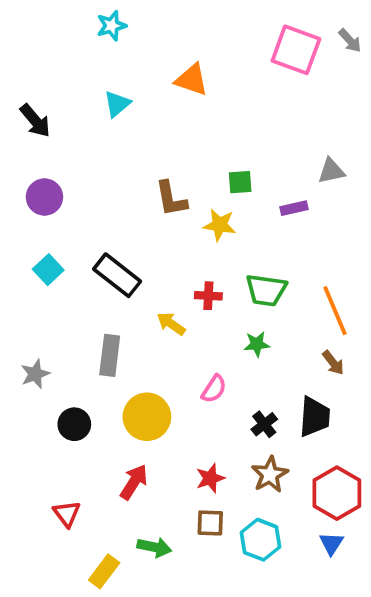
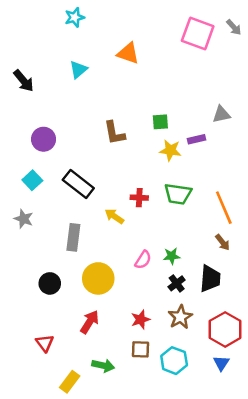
purple circle: (44, 197) -> (44, 139), moved
yellow star: (220, 225) -> (170, 150), moved
green star: (257, 344) -> (172, 256), moved
gray star: (35, 374) -> (24, 219), moved, turned -30

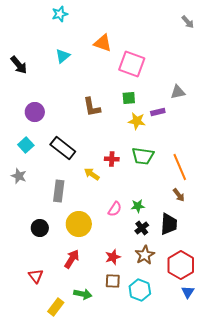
pink square: (198, 33) -> (132, 64), moved
blue triangle: (221, 363) -> (188, 292), moved

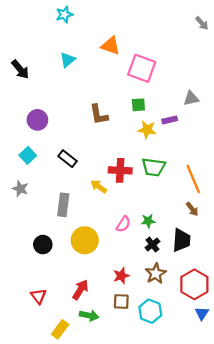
black rectangle: (63, 148) -> (68, 159), size x0.7
red cross: (112, 159) -> (120, 170), size x1.5
red arrow: (72, 259) -> (80, 290), moved

